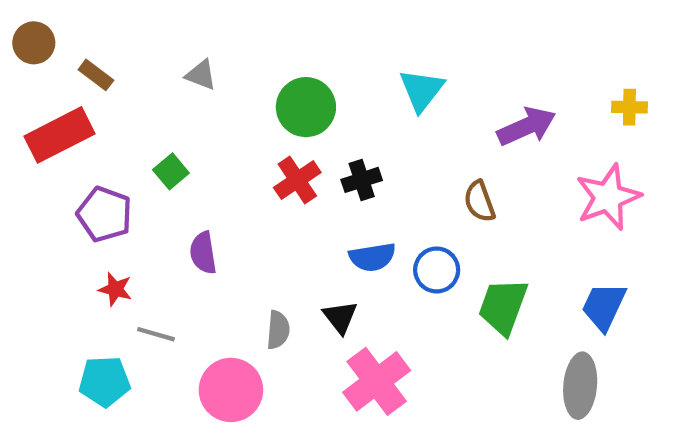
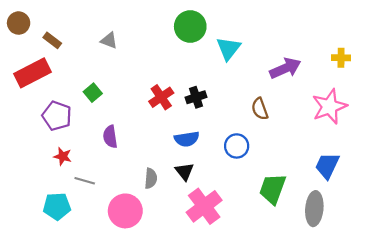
green circle: (306, 107) -> (190, 26), moved
blue semicircle: (372, 257) -> (187, 139), moved
green trapezoid: (503, 306) -> (273, 189), moved

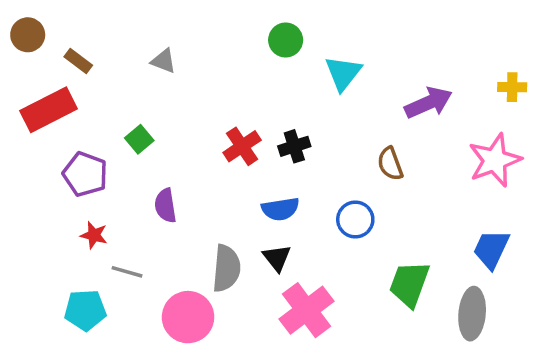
green circle: (190, 26) -> (286, 40), size x0.7
gray semicircle: (151, 178) -> (226, 268), size x1.5

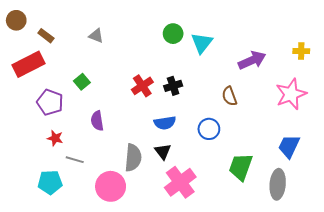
green circle: (286, 40) -> (173, 34), moved

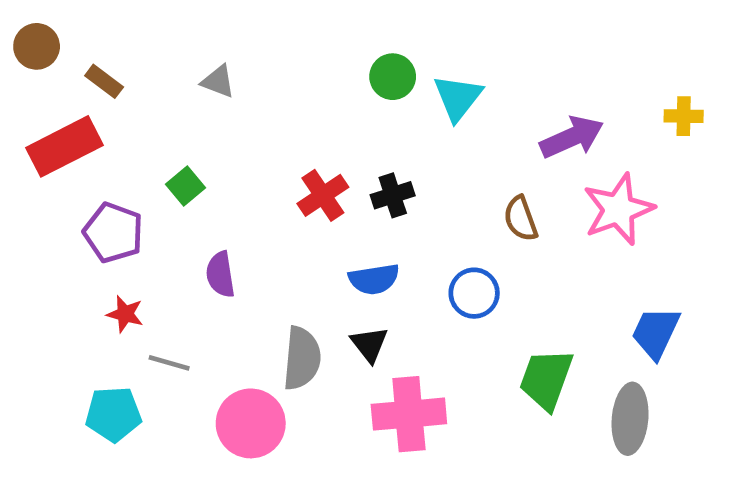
pink star: (291, 94) -> (618, 209), moved
pink cross: (180, 182) -> (409, 414), turned 32

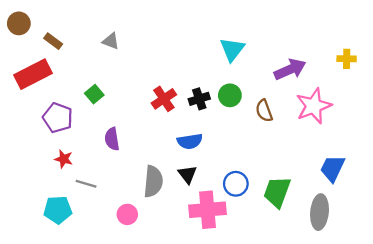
green circle: (393, 77) -> (230, 95), moved
blue circle: (474, 293) -> (236, 184), moved
pink circle: (251, 423) -> (127, 214), size x0.6

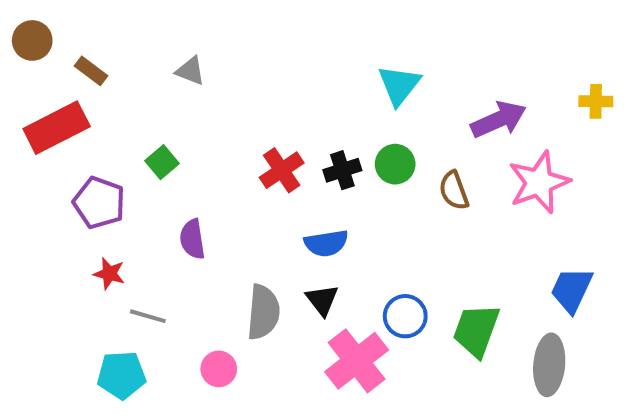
cyan pentagon: (58, 210) -> (121, 375), moved
pink cross: (207, 210) -> (357, 361), turned -33

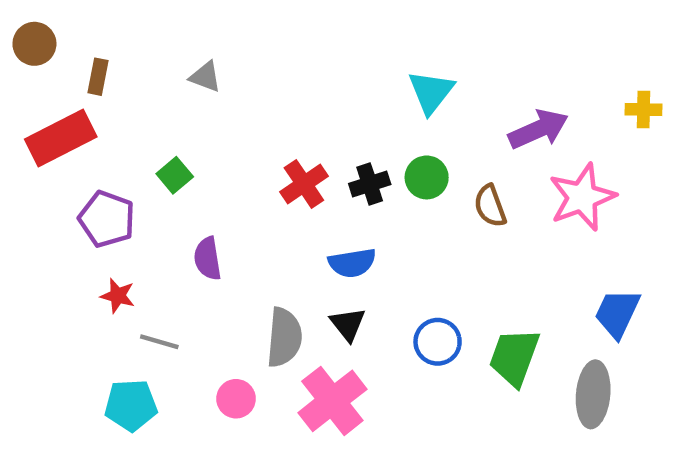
brown rectangle: (91, 71) -> (98, 77), turned 64
pink cross: (357, 361) -> (332, 401), moved

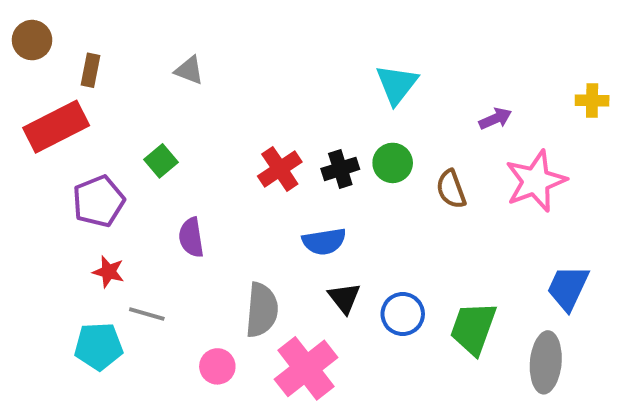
purple arrow: (538, 129) -> (495, 119), size x0.6
purple pentagon: (107, 219) -> (99, 201), turned 30
black triangle: (348, 324) -> (344, 298), moved
cyan pentagon: (131, 405) -> (99, 346), moved

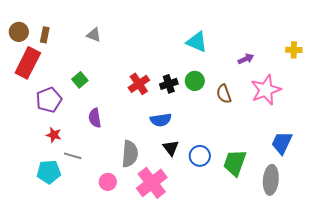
brown circle: (32, 40) -> (19, 32), moved
cyan triangle: (397, 84) -> (197, 42), turned -45
red rectangle: (56, 127) -> (28, 63), turned -36

